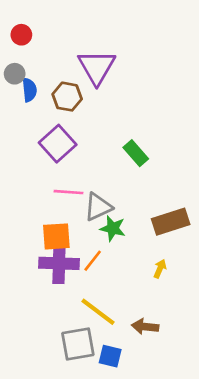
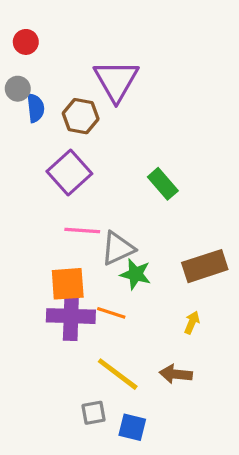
orange line: (93, 261) -> (111, 313), turned 70
brown arrow: (145, 327) -> (176, 374), moved
gray square: (78, 344) -> (94, 413), size x0.6

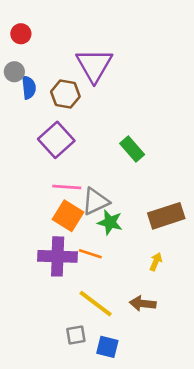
orange square: (68, 284) -> (68, 216), moved, turned 36

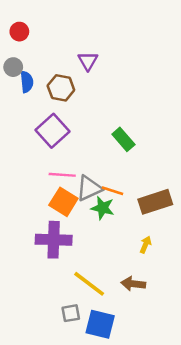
purple triangle: (94, 65) -> (88, 61), size x0.6
orange line: (90, 254) -> (112, 191), moved
blue square: (107, 347) -> (100, 324), size x1.4

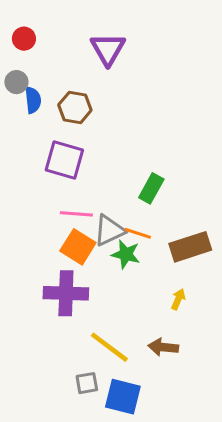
purple triangle: (88, 61) -> (108, 49), moved, size x1.4
purple square: (52, 131) -> (64, 160), turned -32
green rectangle: (123, 139) -> (151, 188), moved, turned 70

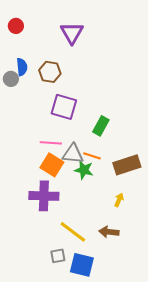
gray circle: (16, 82) -> (11, 79), moved
purple square: (64, 160) -> (64, 107), moved
gray triangle: (109, 230) -> (73, 154), turned 30

